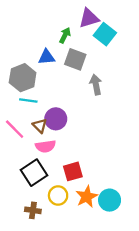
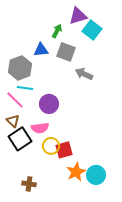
gray arrow: (96, 85) -> (84, 74), turned -54
brown triangle: (40, 126) -> (13, 121), moved
pink line: (15, 129) -> (15, 100), moved
black square: (34, 173) -> (20, 139), moved
yellow circle: (58, 195) -> (51, 146), moved

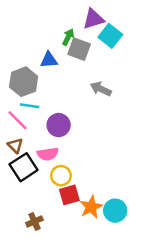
gray square: (66, 52) -> (79, 49), moved
red square: (64, 150) -> (69, 195), moved
brown cross: (29, 184) -> (34, 221), turned -32

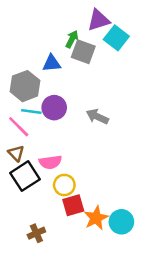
gray arrow: (101, 89) -> (97, 116), moved
purple circle: (59, 125) -> (54, 108), moved

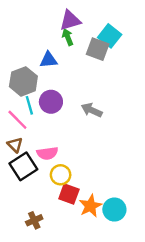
purple triangle: (99, 20) -> (70, 20), moved
green arrow: (72, 39) -> (68, 37), turned -49
gray square: (83, 52) -> (98, 49), moved
cyan line: (31, 111) -> (29, 105), turned 66
red square: (73, 205) -> (69, 194), turned 36

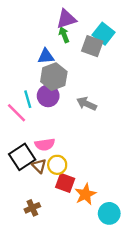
gray hexagon: (23, 81) -> (54, 77), moved
brown triangle: (15, 145) -> (39, 166), moved
cyan circle: (114, 210) -> (109, 213), moved

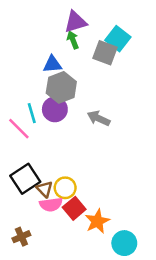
pink semicircle: (45, 144) -> (51, 205), moved
red square: (65, 183) -> (74, 208), turned 30
brown cross: (32, 208) -> (21, 237), moved

